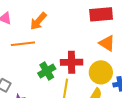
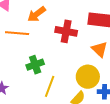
red cross: (72, 62) -> (66, 31), moved

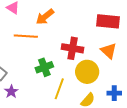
red cross: (66, 31) -> (73, 48), moved
yellow circle: (88, 77) -> (87, 72), moved

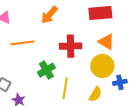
orange arrow: (45, 17) -> (49, 15), moved
yellow circle: (87, 72) -> (102, 66), moved

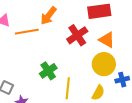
orange line: (22, 43) -> (27, 32), moved
red cross: (71, 46) -> (77, 35), moved, turned -30

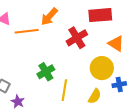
orange triangle: (107, 40) -> (116, 44), moved

